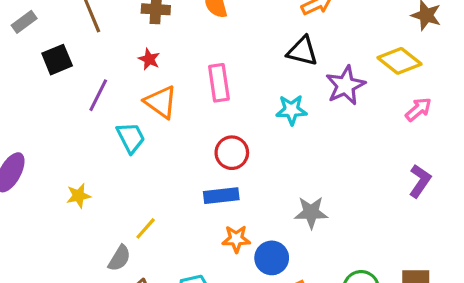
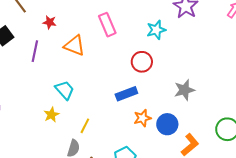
red star: (149, 59) -> (50, 22), moved
cyan trapezoid: (131, 138) -> (65, 90), moved
red circle: (232, 153) -> (142, 62), moved
yellow star: (79, 196) -> (51, 115), moved

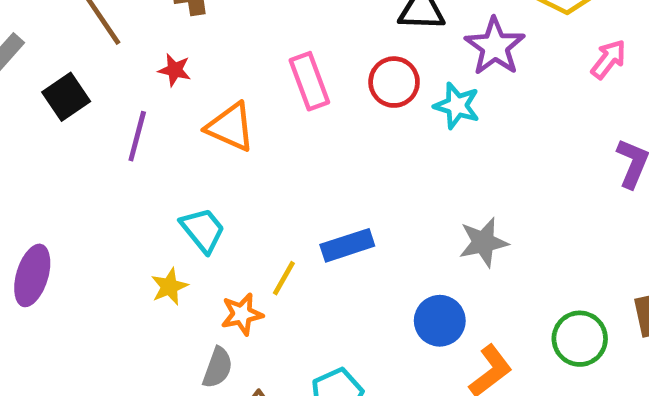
cyan star: (156, 30) -> (457, 106), moved, turned 30
red circle: (142, 62) -> (394, 82), moved
orange star: (142, 118) -> (242, 314), moved
yellow line: (85, 126) -> (284, 278), moved

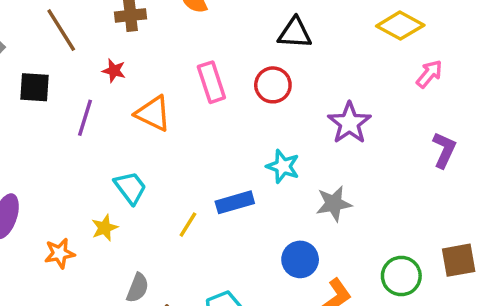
purple star: (495, 46) -> (349, 123), moved
black square: (66, 97) -> (34, 87), turned 36
cyan star: (457, 106) -> (283, 166), moved
orange star: (242, 314) -> (60, 253), moved

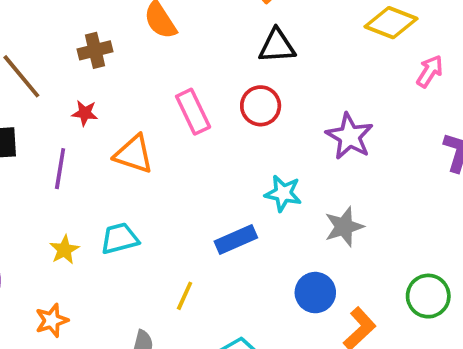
cyan trapezoid: (130, 188) -> (120, 238), turned -60
yellow line: (188, 225) -> (185, 296), moved
yellow star: (105, 228) -> (64, 250), moved

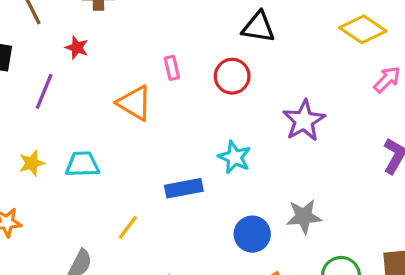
pink rectangle: (193, 112) -> (172, 68), size x0.6
orange triangle: (134, 154) -> (135, 103), moved
gray star: (344, 227) -> (304, 217), moved
blue circle: (315, 293) -> (252, 234), moved

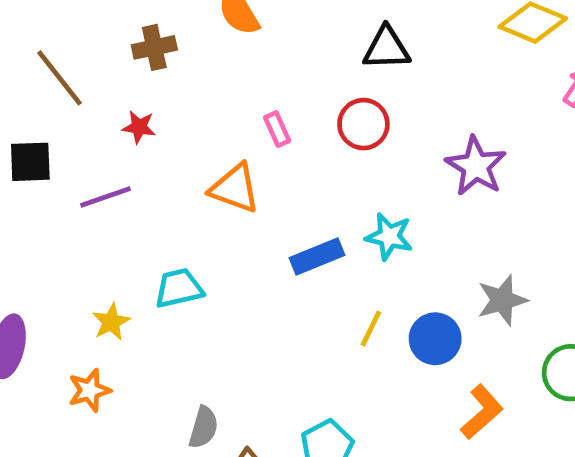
purple line: (44, 91) -> (105, 197), turned 60
yellow star: (32, 163) -> (111, 322), moved
blue rectangle: (184, 188) -> (317, 256), moved
yellow line: (128, 227) -> (371, 329), moved

